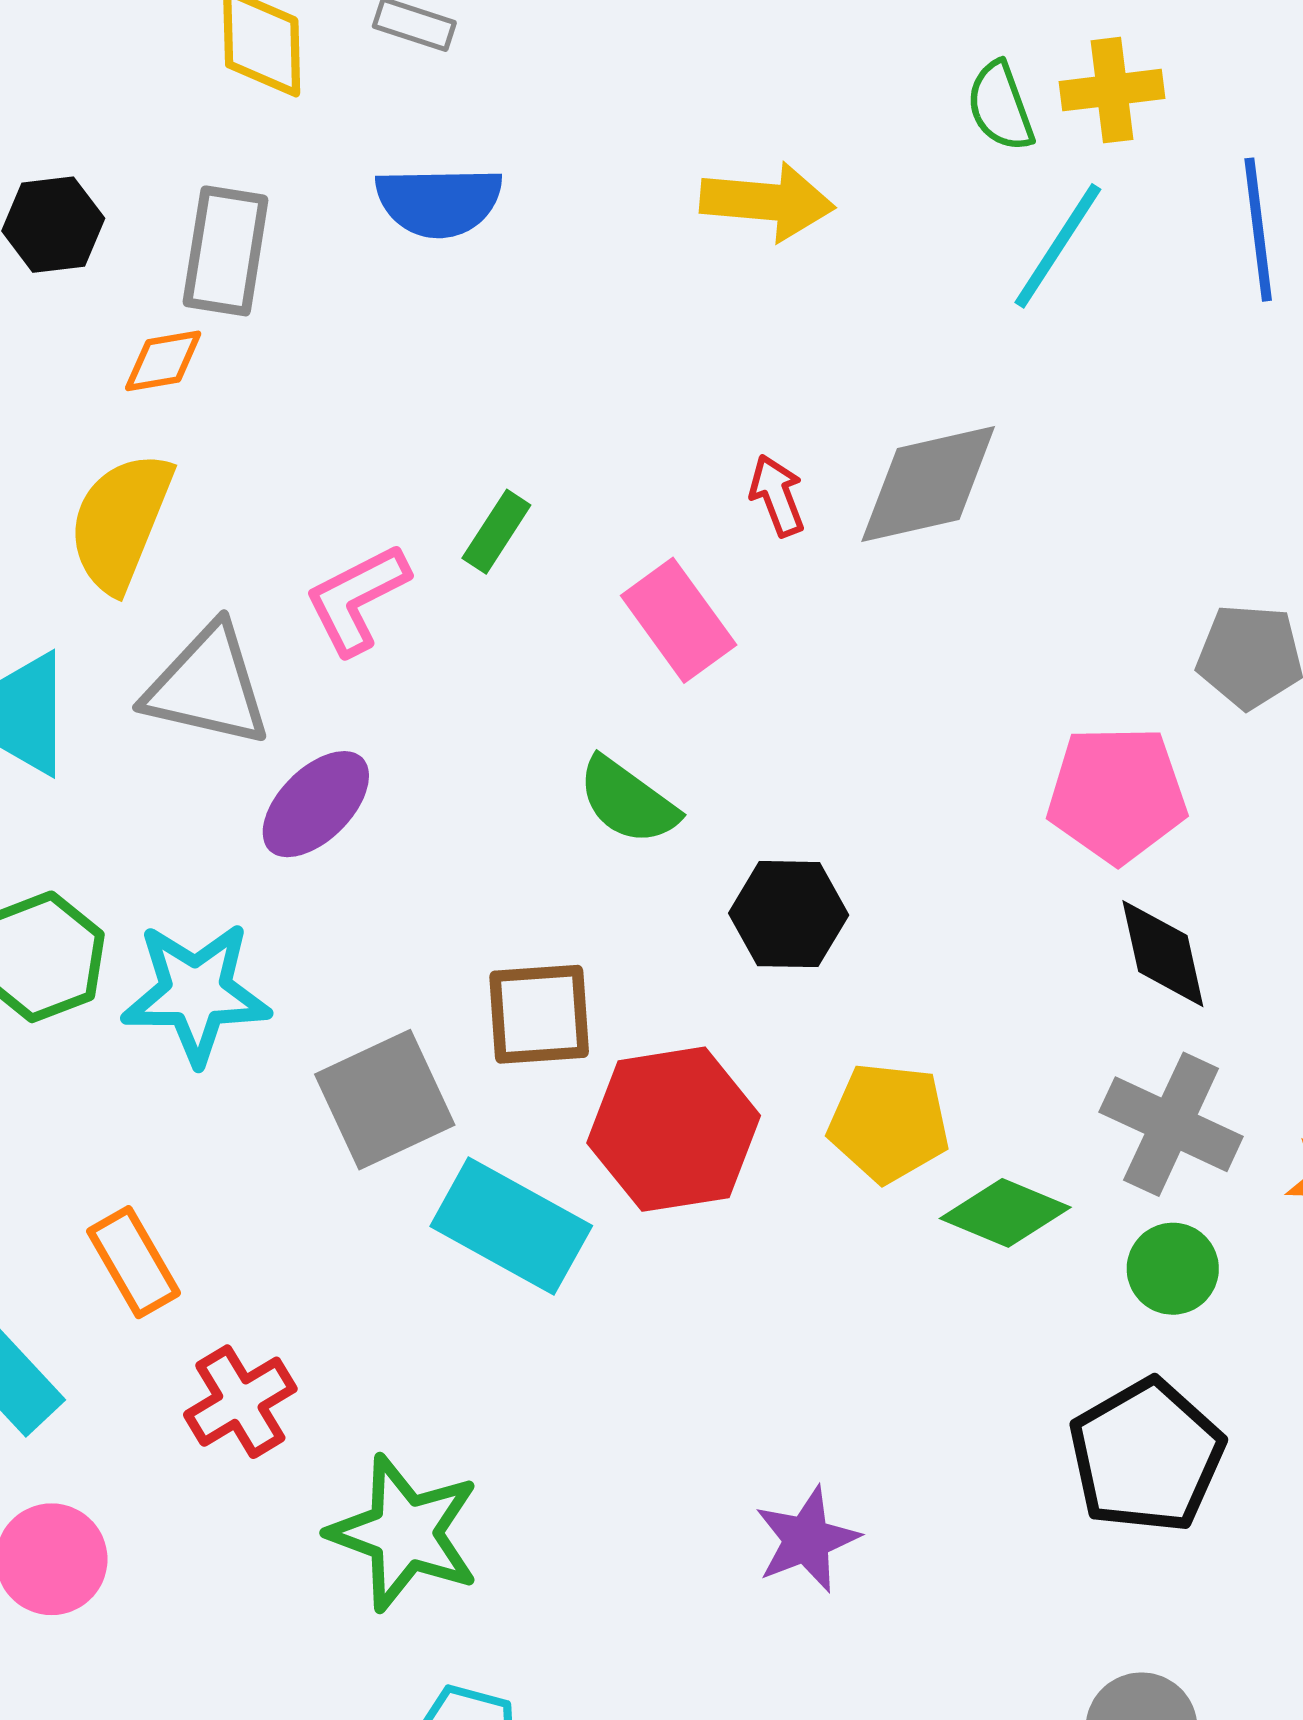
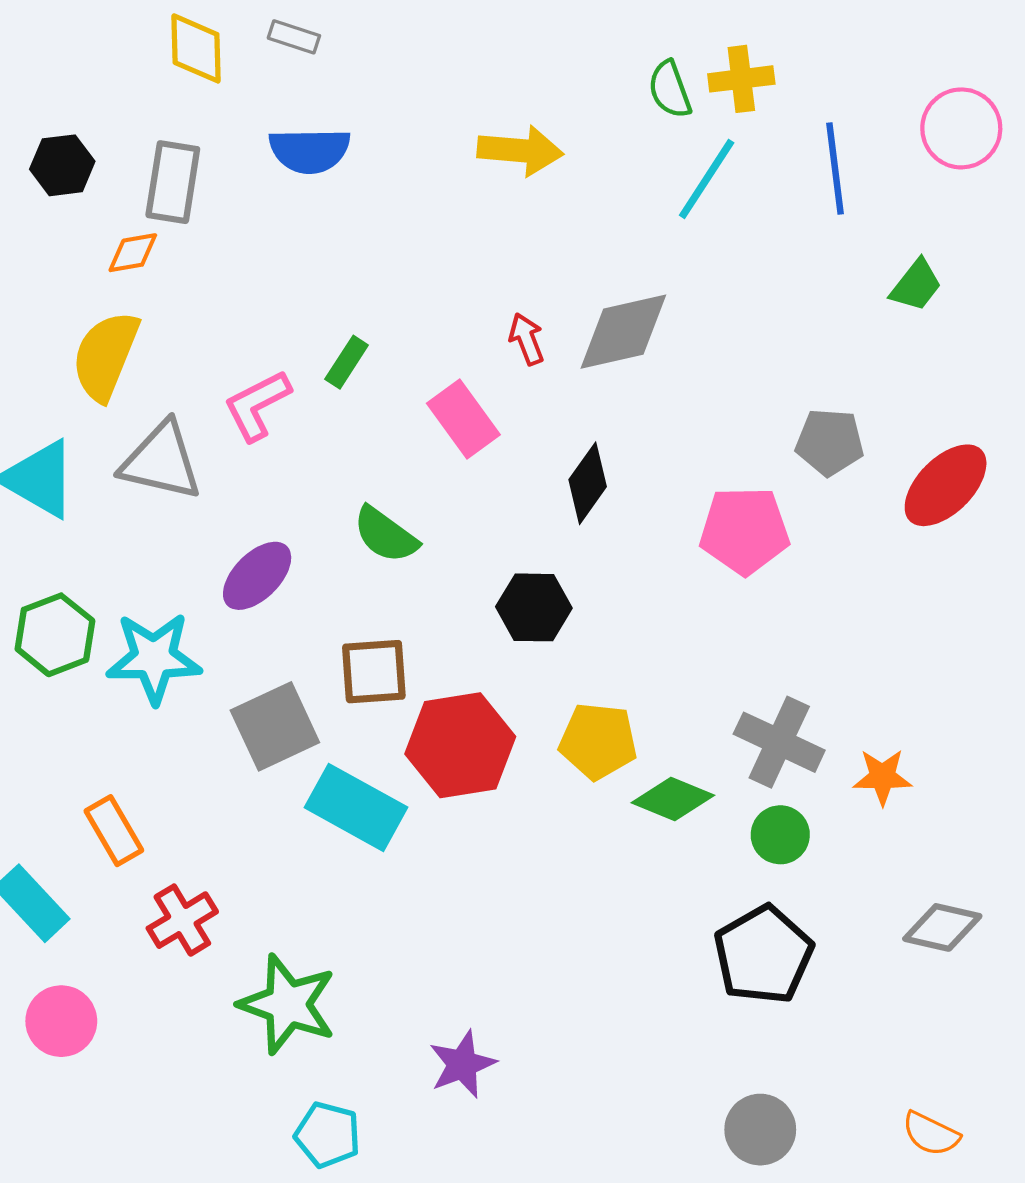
green semicircle: (628, 801) -> (385, 535), moved
purple ellipse: (316, 804) -> (257, 576), moved
black diamond: (1163, 954) -> (588, 483), moved, turned 48
purple star: (807, 1540) -> (462, 1064), moved

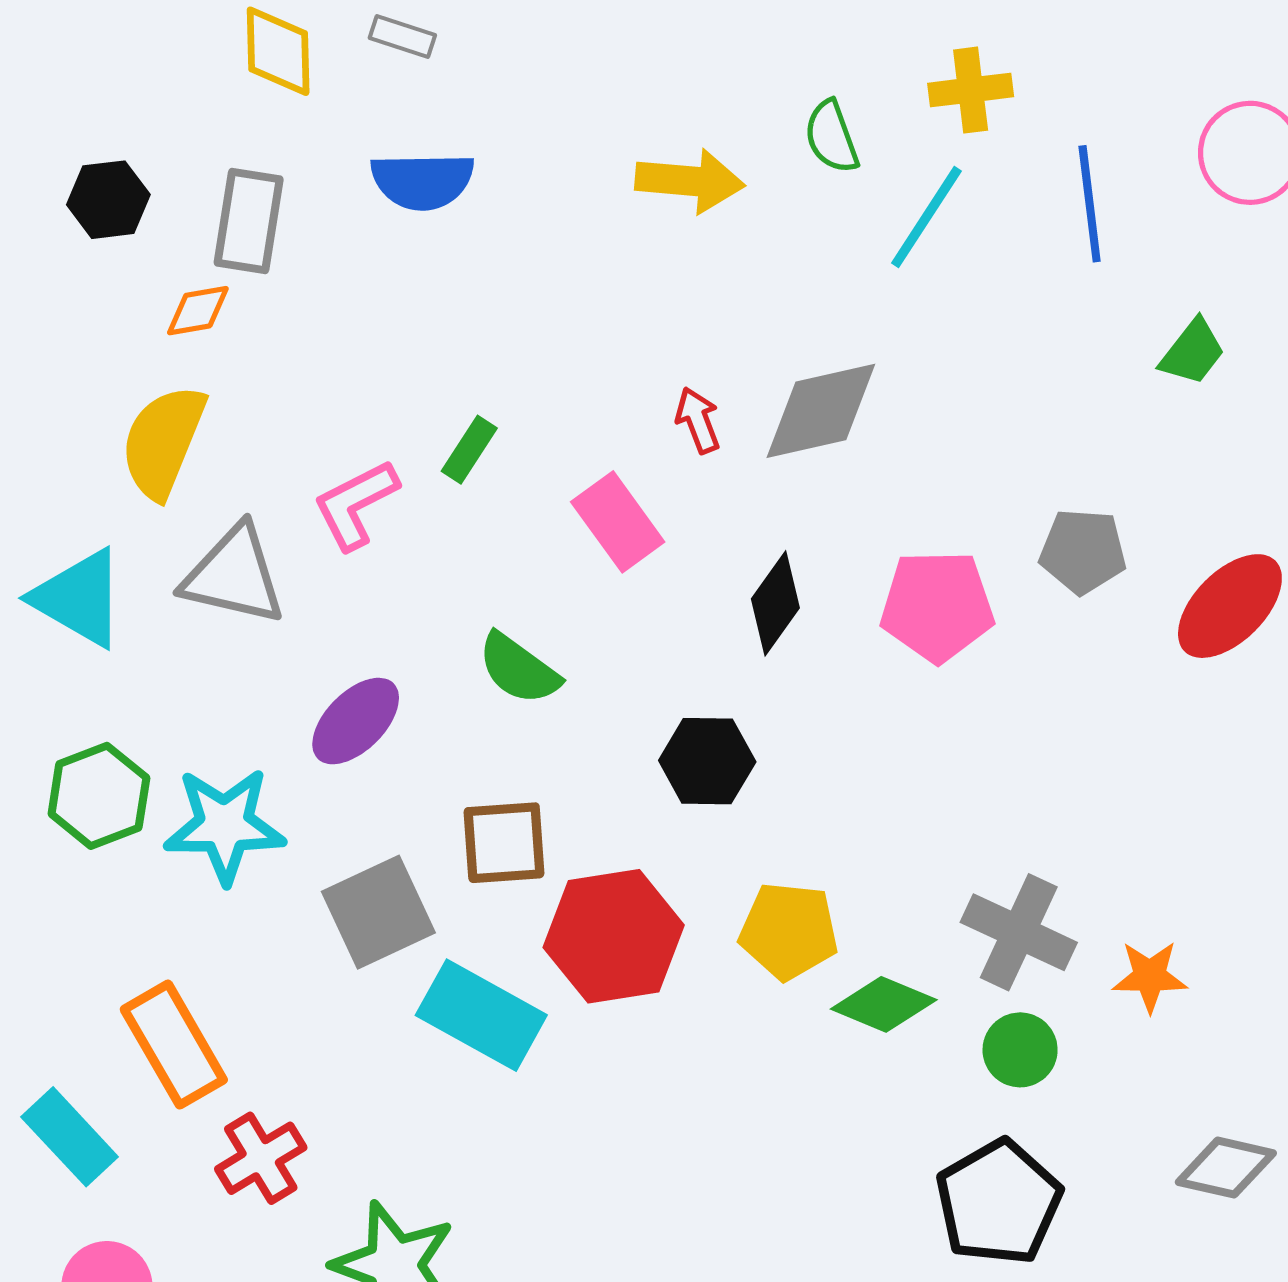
green semicircle: (670, 89) -> (832, 137), moved
pink pentagon: (744, 531) -> (937, 606), moved
orange rectangle: (114, 831) -> (174, 1045), size x1.4

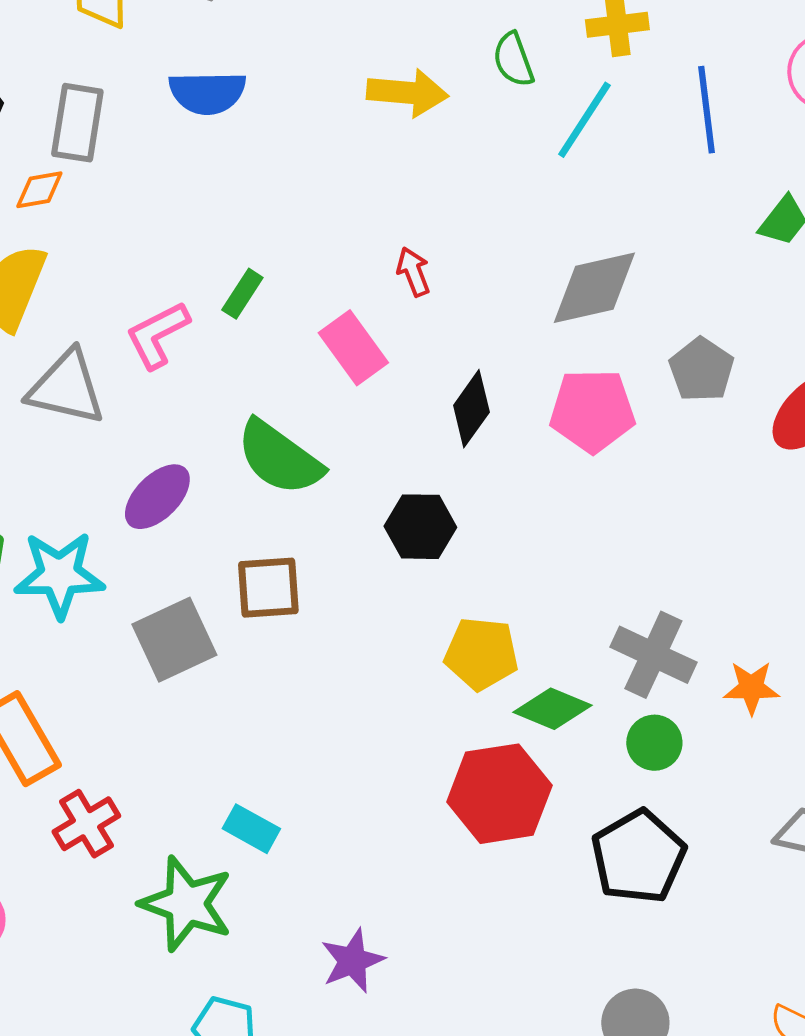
gray diamond: (821, 411) -> (594, 288), moved
gray pentagon: (1083, 551) -> (701, 370), turned 30
green semicircle: (519, 669) -> (279, 458), size x1.4
red hexagon: (614, 936) -> (499, 794), moved
cyan rectangle: (481, 1015) -> (251, 829), moved, size x0.6

